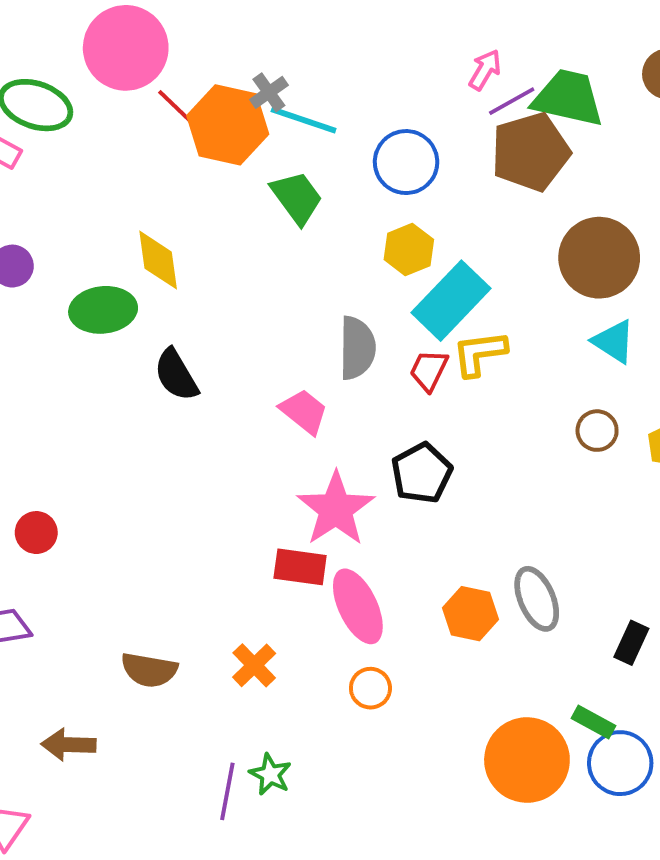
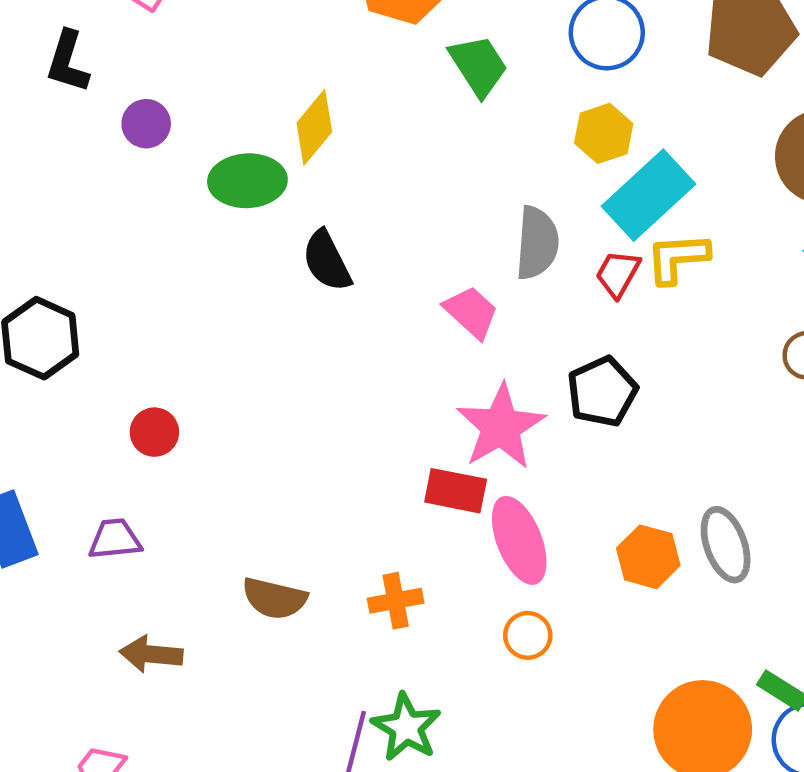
yellow diamond: (158, 260) -> (314, 127), turned 44
orange cross: (254, 665) -> (396, 601), turned 30
brown arrow: (69, 745) -> (151, 654), moved
green star: (270, 774) -> (406, 727), size x1.4

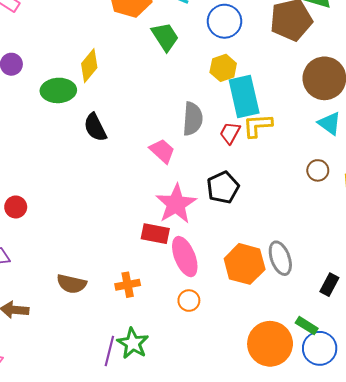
cyan rectangle: (648, 195) -> (244, 96), turned -60
orange hexagon: (648, 557) -> (245, 264), size x1.4

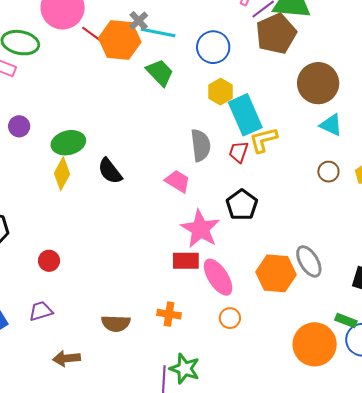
yellow diamond: (89, 66) -> (62, 174), moved
orange cross: (128, 285) -> (169, 314), turned 30

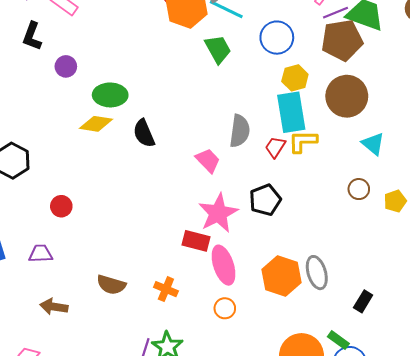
brown circle: (318, 83) -> (347, 96), moved
yellow hexagon: (220, 92) -> (295, 78), moved
yellow diamond: (62, 174) -> (96, 124), turned 56

